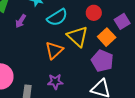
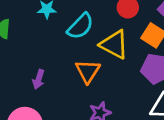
purple arrow: (21, 21) -> (39, 79), moved

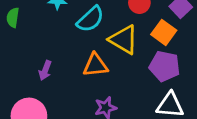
orange triangle: (88, 71) -> (95, 65), turned 48

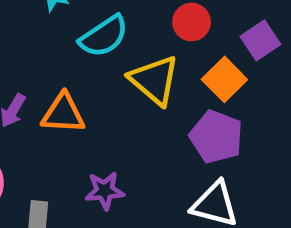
orange triangle: (95, 65) -> (63, 114), moved

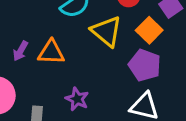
purple star: (105, 191) -> (77, 99), turned 30

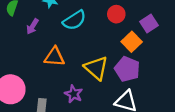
yellow triangle: (107, 31) -> (96, 68), moved
purple arrow: (20, 51) -> (32, 26), moved

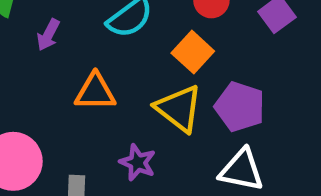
orange square: (132, 42) -> (193, 52), moved

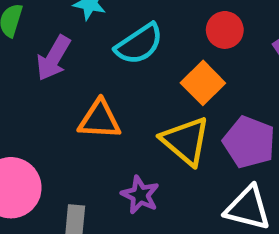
purple arrow: (48, 35) -> (53, 58), size x1.4

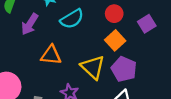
orange square: (203, 83) -> (115, 40), moved

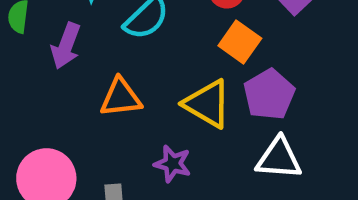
purple pentagon: (124, 69) -> (269, 94), turned 30

